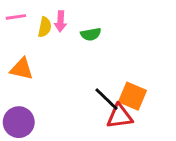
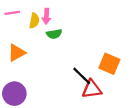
green semicircle: (91, 34) -> (54, 34), moved
orange triangle: (22, 69) -> (17, 53), turned -42
orange square: (133, 96) -> (109, 64), moved

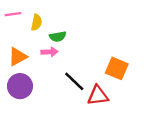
pink arrow: (46, 16) -> (49, 52), moved, turned -96
black line: (82, 76) -> (74, 81), moved
purple circle: (14, 94) -> (20, 86), moved

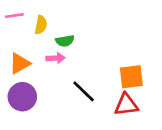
orange square: (117, 68) -> (131, 77), turned -30
red triangle: (98, 96) -> (126, 105), moved

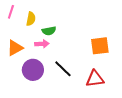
pink line: (14, 16) -> (11, 12), turned -64
orange square: (131, 77) -> (100, 46), moved
purple circle: (22, 97) -> (33, 70), moved

